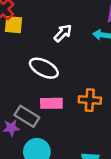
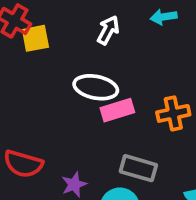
pink rectangle: (51, 103) -> (117, 110), moved
gray rectangle: (27, 116) -> (138, 168), moved

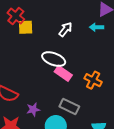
pink rectangle: (117, 110) -> (63, 73), turned 42
orange cross: (173, 113) -> (93, 80), turned 30

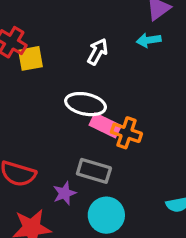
orange cross: (93, 80) -> (126, 133), moved
gray rectangle: (69, 107) -> (94, 171), moved

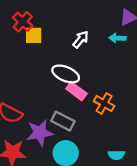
orange cross: (126, 133) -> (104, 103), moved
purple star: (65, 193) -> (40, 133), size x1.6

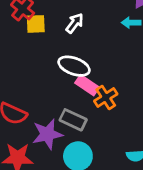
white arrow: (81, 39) -> (75, 23), moved
orange cross: (104, 103) -> (106, 97), moved, turned 30

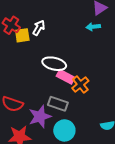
white arrow: (75, 23) -> (39, 28), moved

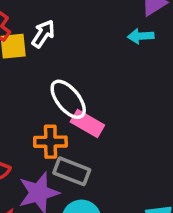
white ellipse: (54, 64) -> (68, 99), turned 35
orange cross: (80, 85) -> (50, 142), moved, turned 36

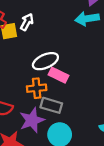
cyan arrow: (141, 36) -> (87, 19), size x1.5
white ellipse: (68, 99) -> (45, 61), turned -70

